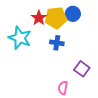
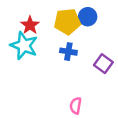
red star: (39, 18) -> (30, 25), moved
purple square: (82, 69) -> (103, 64), moved

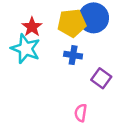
blue circle: (88, 17) -> (94, 18), size x1.5
purple square: (103, 64) -> (101, 78), moved

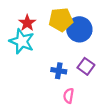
blue circle: (94, 18) -> (79, 29), moved
blue cross: (73, 55) -> (59, 71), moved

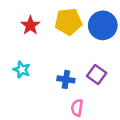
blue circle: (79, 29) -> (103, 25), moved
cyan star: (22, 41) -> (22, 70), moved, size x0.6

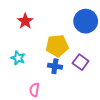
yellow pentagon: (68, 22) -> (57, 46), moved
pink semicircle: (77, 108) -> (34, 90), moved

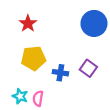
yellow pentagon: (57, 46) -> (34, 58), moved
cyan star: (18, 58) -> (20, 96), moved

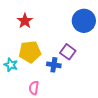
purple square: (88, 68) -> (68, 52), moved
cyan star: (20, 96) -> (11, 65), moved

